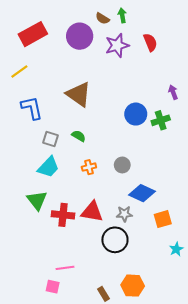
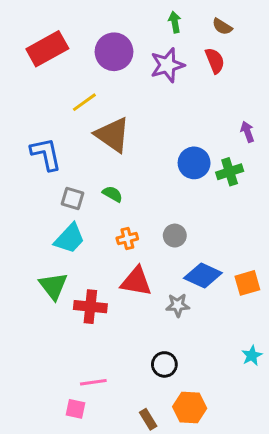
brown semicircle: (102, 18) -> (222, 27), moved
yellow line: (19, 71) -> (84, 102), moved
red triangle: (92, 212) -> (136, 281), moved
orange square: (163, 219) -> (247, 283), moved
black circle: (115, 240) -> (164, 364), moved, size x0.7

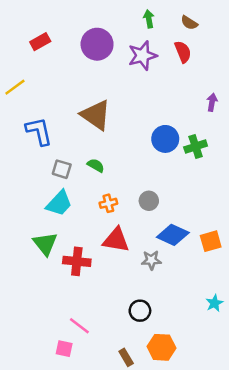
red rectangle: (47, 49) -> (40, 42), size x0.6
yellow line: (84, 102) -> (15, 87), moved
purple arrow: (247, 132) -> (212, 102), moved, turned 30
pink line: (93, 382) -> (79, 326), turned 45

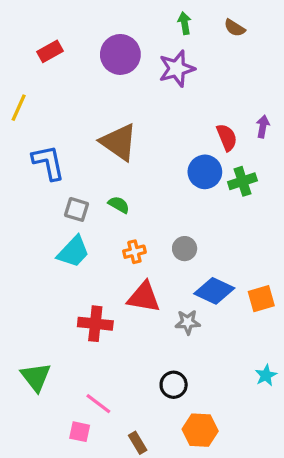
red semicircle: (183, 52) -> (227, 137), moved
yellow line: (15, 87) -> (19, 108), turned -30
green triangle: (45, 244) -> (36, 377), moved
brown rectangle: (126, 357) -> (138, 443), moved

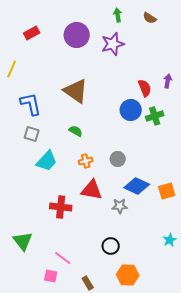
gray square: (77, 209) -> (32, 134), moved

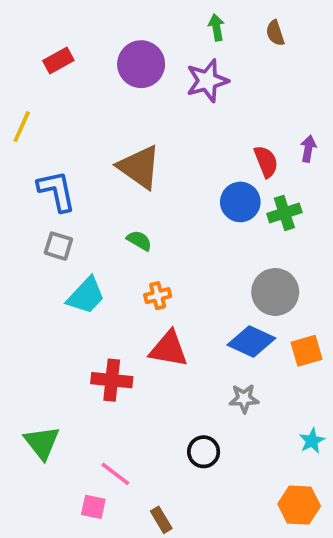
brown semicircle: (150, 18) -> (275, 33), turned 40
gray circle: (118, 159) -> (275, 292), moved, size x1.6
gray star: (120, 206) -> (244, 399), moved
orange hexagon: (128, 275) -> (299, 505), moved

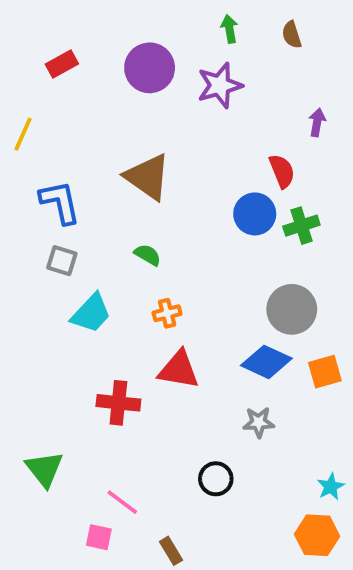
purple arrow: (308, 149) -> (317, 122), moved
cyan star: (312, 441) -> (331, 487), moved

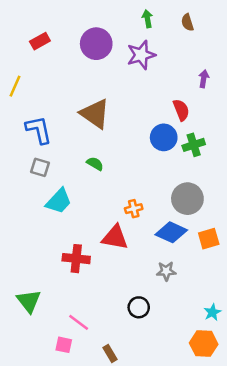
orange cross: (167, 313) -> (134, 209), moved

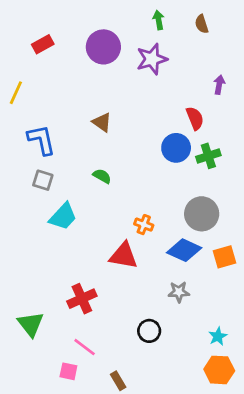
brown triangle: (95, 114) -> (102, 122), size x0.6
orange cross: (134, 209) -> (144, 225), turned 35
red cross: (76, 259) -> (82, 299), moved, turned -30
cyan star: (212, 312) -> (218, 336), moved

